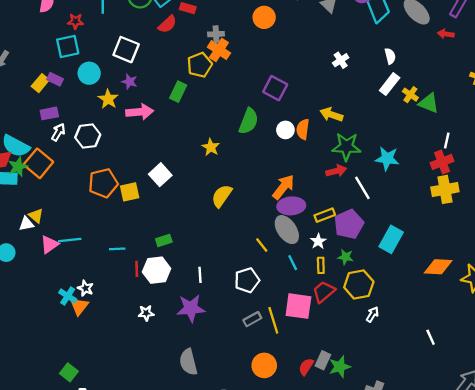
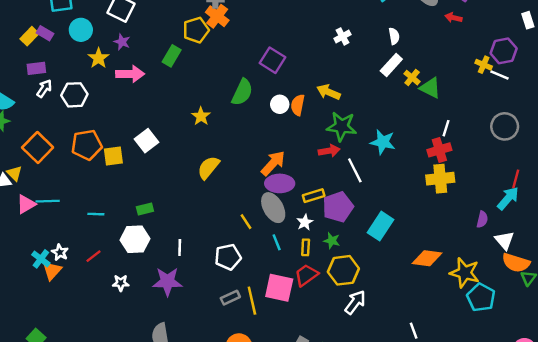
orange square: (38, 163) -> (38, 147), moved
red line: (137, 269) -> (94, 256), moved, turned 49
white arrow: (372, 314) -> (355, 302), size x1.5

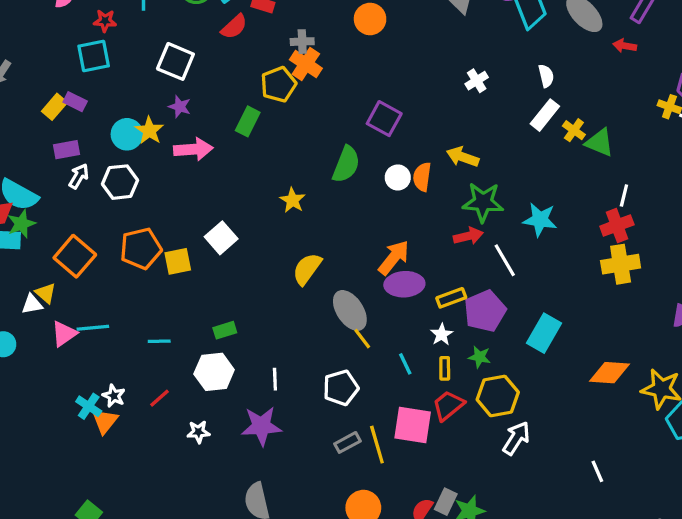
cyan circle: (81, 30) -> (127, 134), moved
gray ellipse: (273, 208) -> (350, 310), moved

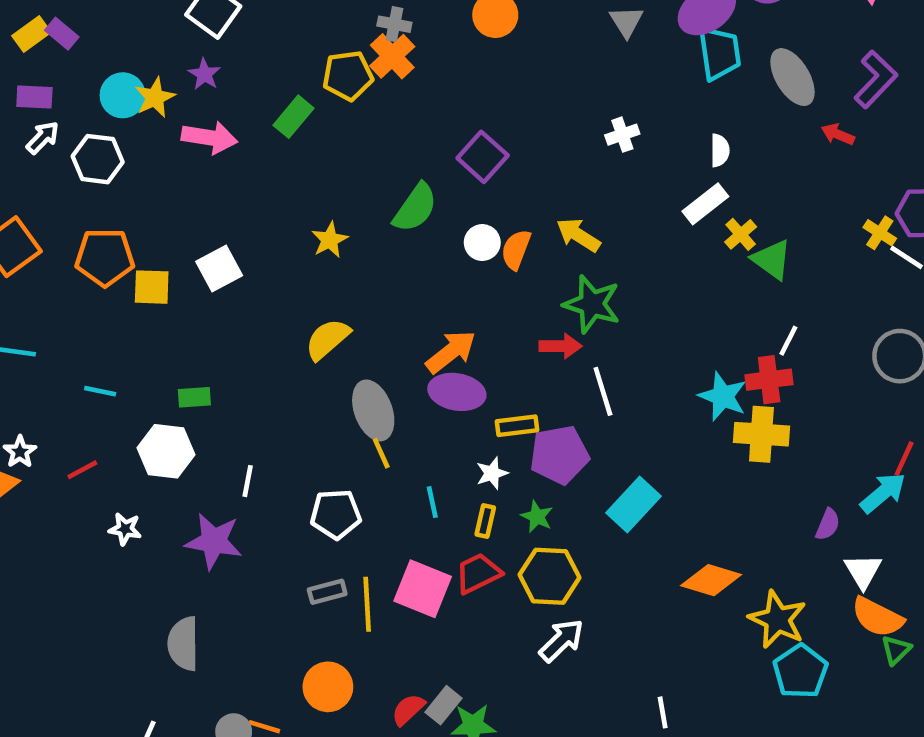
cyan star: (540, 220) -> (723, 396), moved

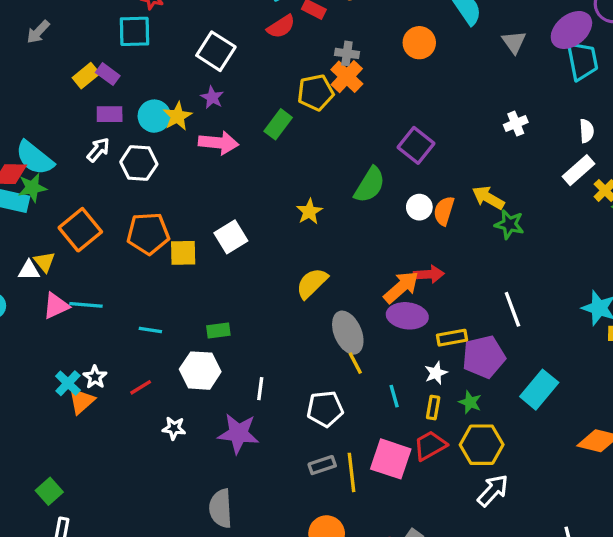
purple rectangle: (34, 97) -> (110, 114), moved
green star: (592, 304) -> (509, 224), moved, size x0.7
red arrow: (561, 346) -> (429, 274), moved

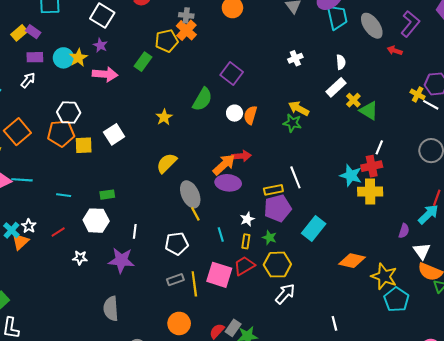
white hexagon: (139, 163) -> (69, 112), moved
yellow arrow: (488, 198) -> (299, 108), moved
yellow rectangle: (452, 338) -> (273, 190), moved

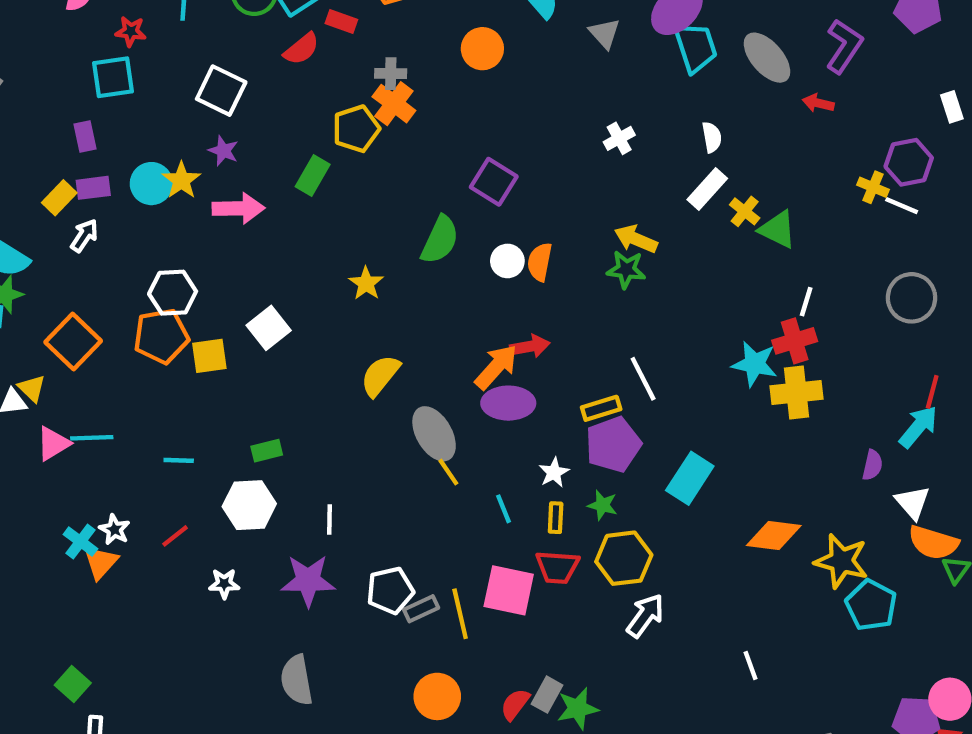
purple rectangle: (33, 32) -> (85, 136), turned 48
yellow rectangle: (19, 33) -> (59, 198), moved
white pentagon: (177, 244) -> (390, 590), moved
red trapezoid: (244, 266) -> (557, 567), turned -140

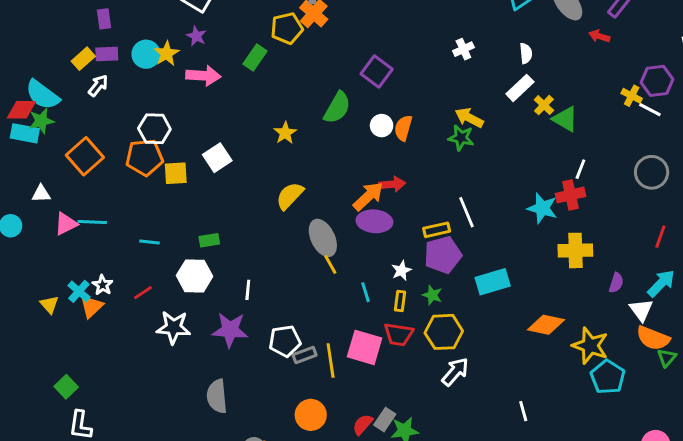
yellow triangle: (32, 388) -> (49, 305), moved
yellow cross: (797, 393) -> (575, 250), moved
cyan arrow: (918, 427) -> (661, 283), moved
cyan rectangle: (690, 478) -> (493, 282), turned 36
white star: (224, 584) -> (173, 327), size x1.6

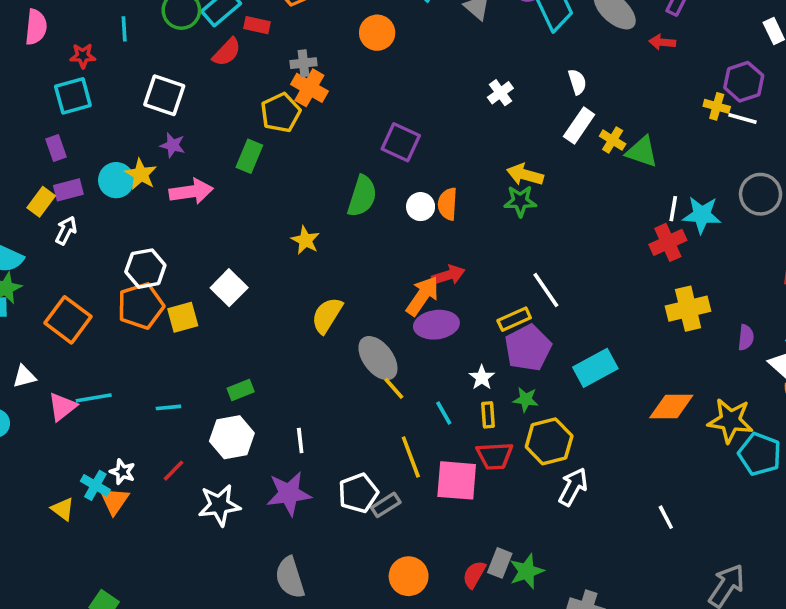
cyan star: (542, 208) -> (702, 215), moved
yellow line: (331, 360) -> (411, 457), moved

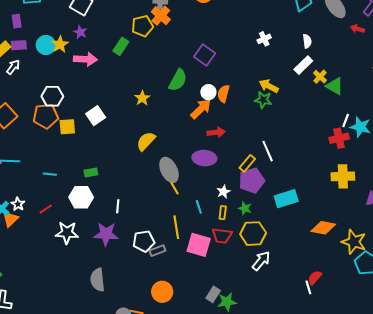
orange arrow: (423, 296) -> (201, 109), moved
yellow rectangle: (514, 319) -> (247, 163), turned -36
red semicircle: (474, 574) -> (315, 278), moved

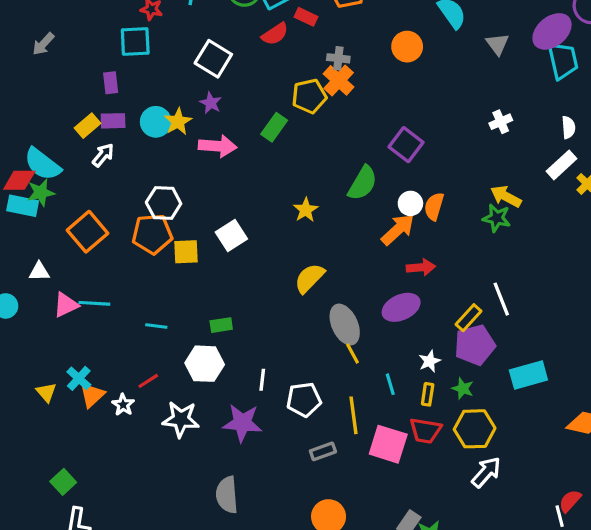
purple ellipse: (204, 158) -> (401, 307), turned -30
white star: (18, 204) -> (123, 405), moved
white pentagon: (144, 241) -> (304, 400), moved

